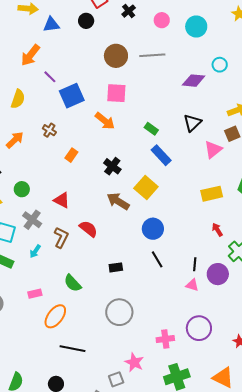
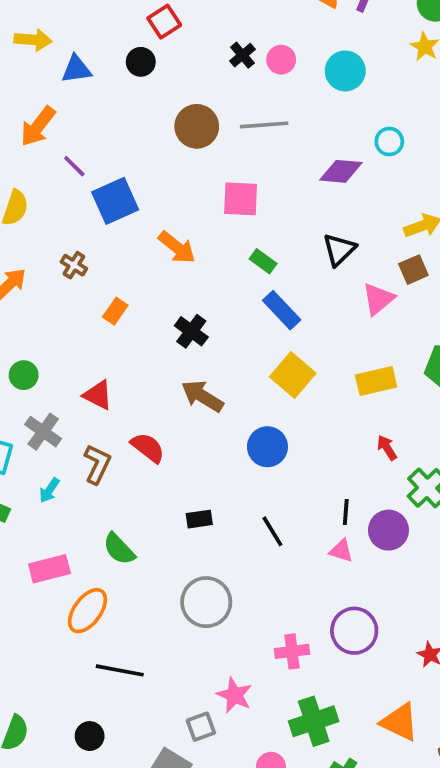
black cross: (129, 11) -> (242, 55), moved
pink square: (116, 93) -> (241, 199), moved
yellow square: (146, 188) -> (293, 375), moved
black line: (157, 259) -> (272, 531), moved
pink rectangle: (35, 294) -> (49, 569), size x1.5

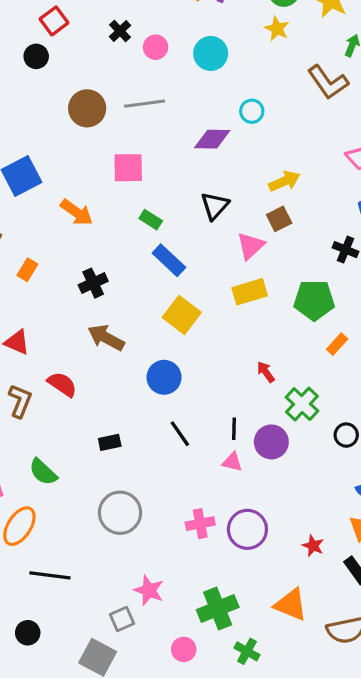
black cross: (242, 55) -> (120, 31), moved
black cross: (191, 331) -> (93, 283), turned 32
yellow rectangle: (376, 381) -> (250, 292), moved
black line: (272, 531) -> (180, 434), moved
pink cross: (292, 651) -> (200, 524), moved

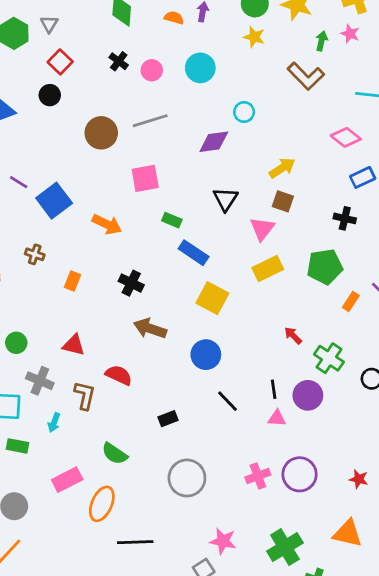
brown square: (279, 219) -> (283, 201), turned -35
black cross: (93, 283) -> (131, 283), turned -30

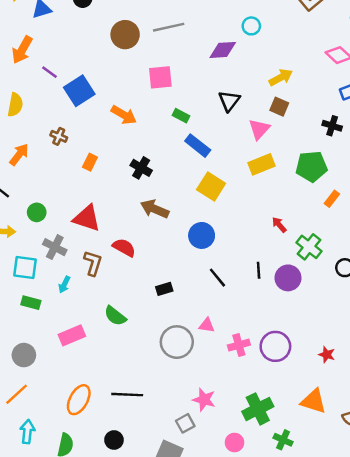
red triangle: (74, 345) -> (87, 218), size x1.4
pink triangle: (277, 418) -> (207, 325), moved
orange ellipse: (102, 504) -> (79, 400), moved

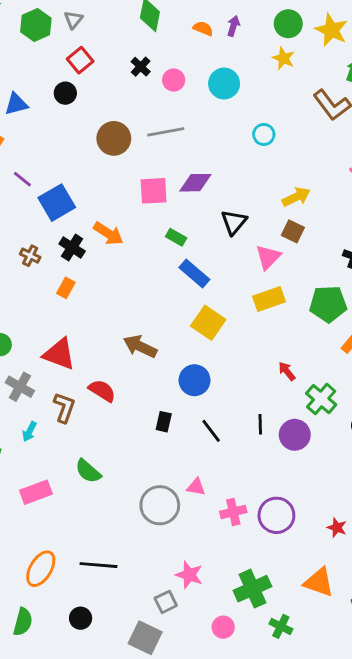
purple diamond: (223, 50) -> (195, 183), moved
black cross: (141, 168) -> (72, 247), moved
black rectangle: (164, 289) -> (164, 422), moved, turned -63

